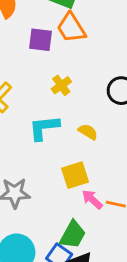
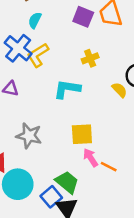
yellow semicircle: (88, 132) -> (119, 90), moved
green trapezoid: (73, 235) -> (67, 182), turned -95

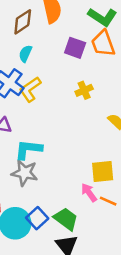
cyan L-shape: (67, 89) -> (28, 149), moved
yellow square: (82, 134) -> (103, 171), moved
blue square: (51, 197) -> (37, 218), moved

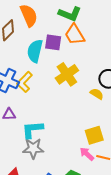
cyan semicircle: (25, 54) -> (35, 51), moved, size x1.6
yellow cross: (84, 90) -> (67, 74), size x1.6

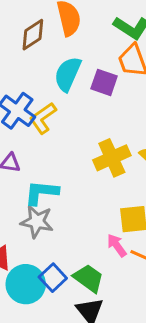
purple square: (53, 42) -> (104, 82), moved
yellow cross: (67, 74) -> (112, 158), moved

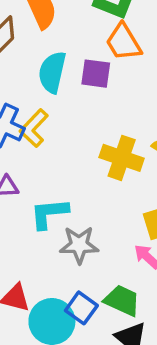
yellow cross: (112, 158) -> (122, 158), turned -36
gray star: (37, 222) -> (79, 245), moved

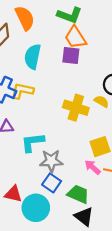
purple square: (96, 74) -> (71, 55), moved
yellow L-shape: (34, 128) -> (22, 91), turned 60
blue square: (81, 308) -> (52, 183), moved

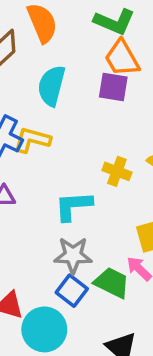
yellow cross: (76, 108) -> (117, 171), size x0.7
cyan L-shape: (33, 142) -> (73, 206), moved
green trapezoid: (78, 194) -> (112, 283), moved

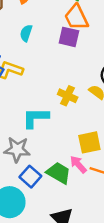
cyan semicircle: (51, 86) -> (26, 33), size x0.6
gray star: (73, 255) -> (17, 150), moved

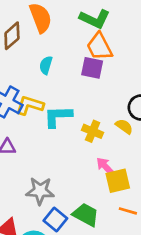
cyan L-shape: (36, 118) -> (58, 116), moved
pink arrow: (78, 164) -> (105, 167), moved

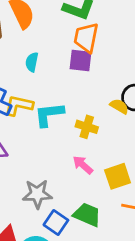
orange trapezoid: (99, 47) -> (86, 38), turned 44
yellow semicircle: (124, 126) -> (119, 106), moved
pink arrow: (105, 167) -> (83, 165), moved

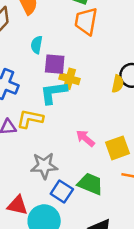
purple square: (80, 61) -> (55, 64), moved
yellow L-shape: (19, 105) -> (30, 119), moved
yellow semicircle: (119, 106) -> (118, 84), turned 72
yellow cross: (87, 127) -> (70, 79), moved

